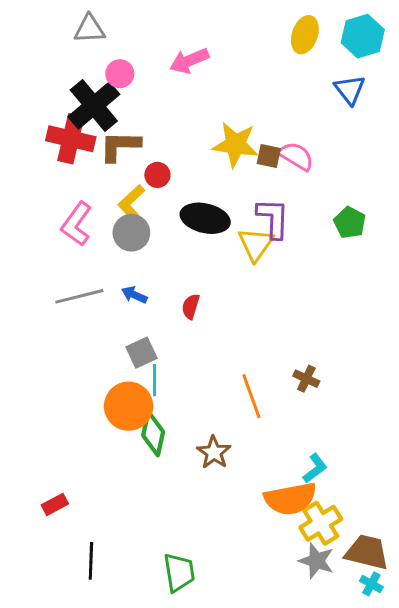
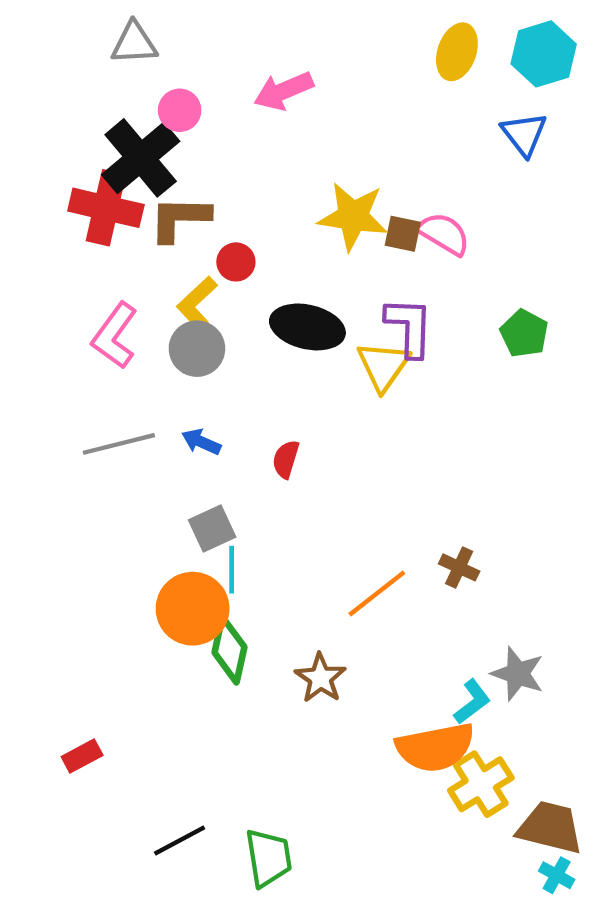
orange line: (251, 396) -> (377, 593), turned 72
black line: (91, 561) -> (180, 840), moved, turned 60
gray star: (316, 561) -> (518, 674), moved

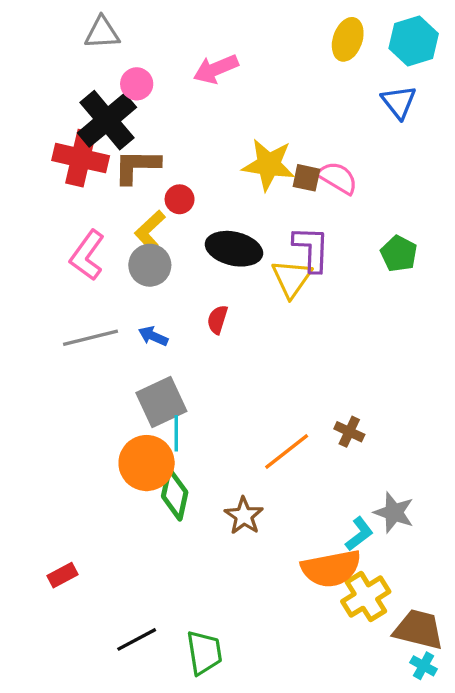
red semicircle: (286, 459) -> (217, 320), moved
gray square: (212, 528) -> (161, 402), size x1.4

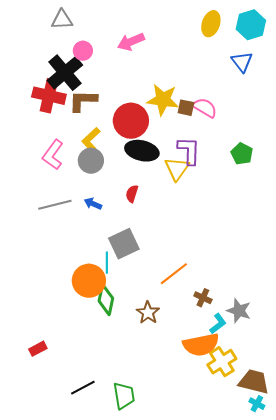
red circle: (180, 199) -> (131, 121), moved, size x2.0
gray square: (161, 402) -> (124, 244), moved
brown cross: (349, 432) -> (203, 298), moved

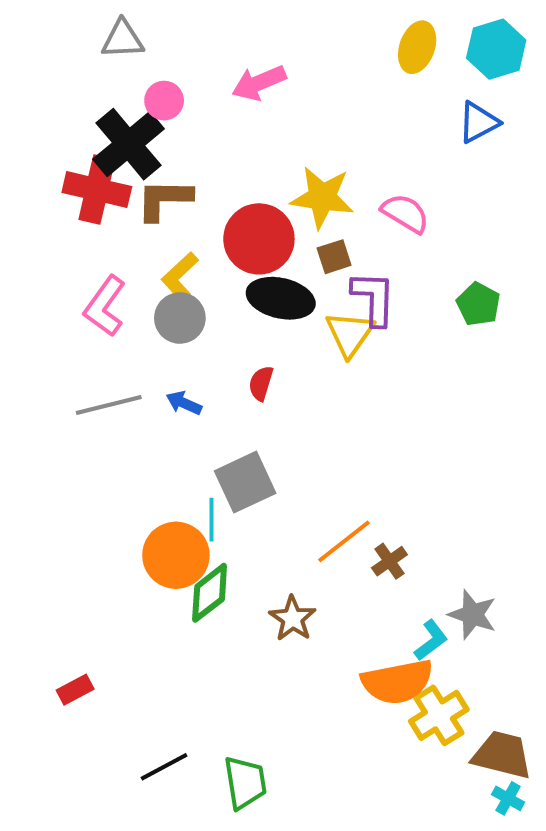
blue triangle: (242, 62) -> (478, 122), turned 40
brown square: (186, 108) -> (334, 257), moved, turned -30
brown cross: (203, 298) -> (389, 561), moved, turned 30
green diamond: (106, 300) -> (210, 593), turned 40

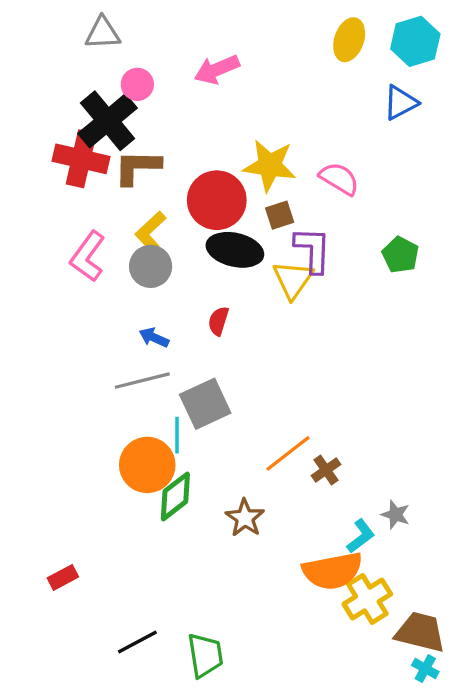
gray line: (109, 405) -> (142, 381), moved
gray star: (472, 615) -> (395, 515), size x0.7

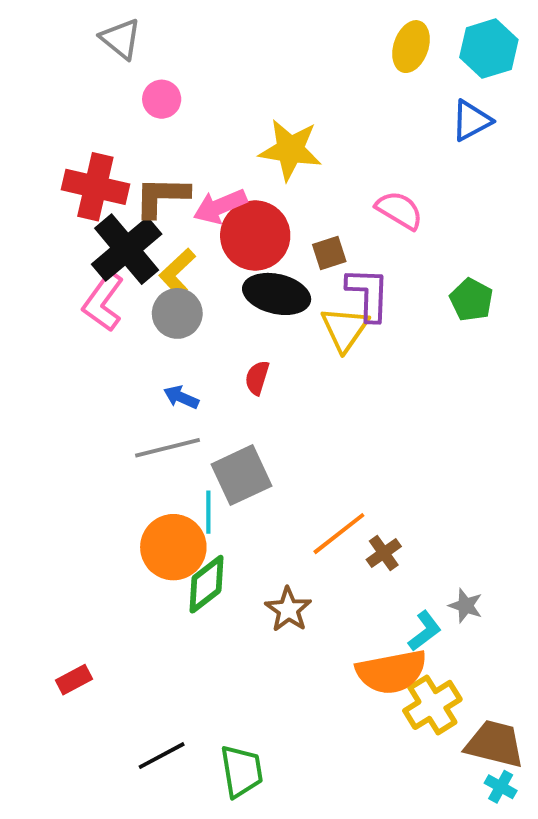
gray triangle: (103, 33) -> (121, 39), turned 42
pink arrow: (217, 69) -> (220, 206), moved
black cross: (108, 121) -> (127, 249), moved
yellow star: (270, 165) -> (290, 150), moved

